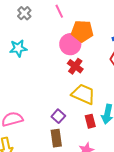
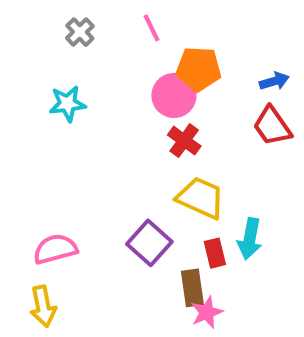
purple square: (58, 116) -> (149, 243), size x1.5
brown rectangle: (56, 138) -> (192, 288), moved

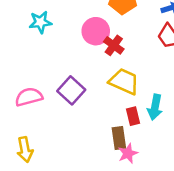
pink circle: (174, 95) -> (96, 31), moved
purple square: (149, 243) -> (71, 90), moved
pink semicircle: (55, 249) -> (29, 97), moved

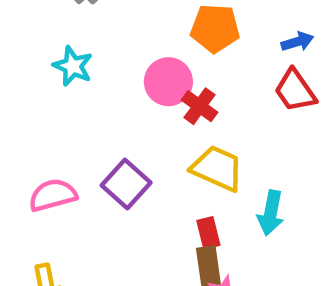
cyan star: (40, 22) -> (73, 66), turned 30
red rectangle: (133, 116) -> (208, 233), moved

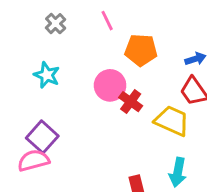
yellow trapezoid: (217, 168) -> (172, 121), moved
purple square: (126, 184) -> (42, 137), moved

